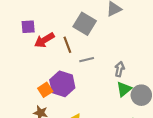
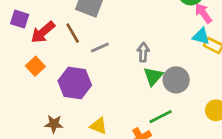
purple square: (28, 27) -> (20, 19), turned 32
orange square: (45, 90) -> (35, 66), moved

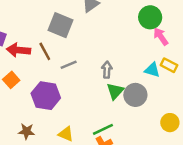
red arrow: (43, 32) -> (19, 50), turned 45
cyan triangle: (201, 36) -> (152, 70), moved
green line: (161, 117) -> (103, 129), moved

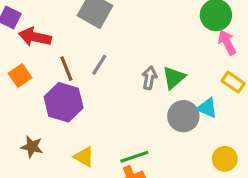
brown line: (45, 51) -> (66, 69), moved
gray line: (69, 65) -> (99, 65), turned -42
cyan triangle: (152, 70) -> (207, 108), moved
green triangle: (115, 91) -> (174, 78), moved

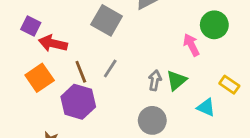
pink arrow: (227, 42) -> (191, 45), moved
orange square: (20, 76) -> (40, 78), size x1.4
gray circle: (183, 116) -> (152, 120), moved

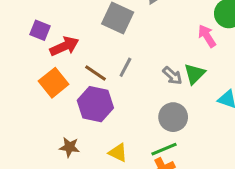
red arrow: (53, 43) -> (64, 46), turned 148
brown line: (81, 72) -> (96, 73), turned -30
gray arrow: (155, 80) -> (172, 76), turned 126

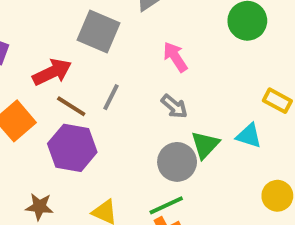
pink arrow: (207, 36) -> (175, 57), moved
red arrow: (64, 46) -> (52, 72), moved
green triangle: (195, 74) -> (205, 145), moved

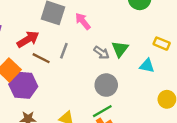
pink arrow: (175, 57) -> (83, 21), moved
green triangle: (205, 145) -> (120, 49), moved
purple hexagon: (72, 148) -> (23, 85), moved

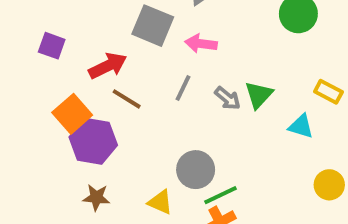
pink arrow: (83, 21) -> (201, 44), turned -48
gray line: (64, 51) -> (183, 88), moved
gray circle: (106, 85) -> (196, 170), moved

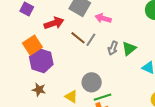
gray arrow: (228, 98) -> (113, 48), turned 64
brown line: (127, 99) -> (78, 38), moved

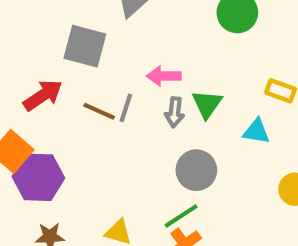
pink arrow: (103, 18) -> (164, 76), moved
gray circle: (92, 82) -> (196, 170), moved

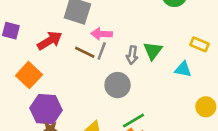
pink arrow: (164, 76) -> (102, 34), moved
gray circle: (196, 170) -> (118, 85), moved
purple hexagon: (38, 177) -> (46, 109), moved

